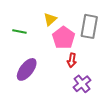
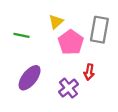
red arrow: (72, 60) -> (89, 72), moved
purple cross: (82, 84) -> (68, 88), moved

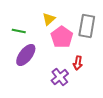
purple ellipse: (30, 78) -> (26, 55), moved

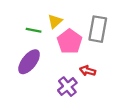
green line: (19, 31) -> (34, 30), moved
red arrow: (78, 63) -> (88, 71), turned 96

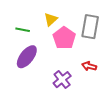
green line: (34, 30) -> (23, 30), moved
red arrow: (88, 71) -> (89, 66), moved

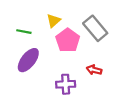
gray rectangle: (90, 27) -> (95, 28), turned -50
purple cross: (62, 80) -> (66, 84), turned 36

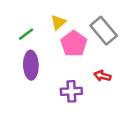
green line: (24, 32) -> (26, 34), turned -48
purple ellipse: (28, 60) -> (31, 65), turned -40

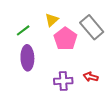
red arrow: (102, 76) -> (91, 77), moved

